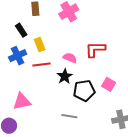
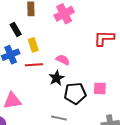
red L-shape: (95, 49) -> (104, 38), moved
pink square: (109, 84) -> (100, 88), turned -32

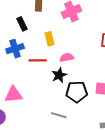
yellow rectangle: (33, 45) -> (49, 39), moved
pink semicircle: (63, 60) -> (67, 57), turned -40

